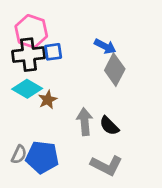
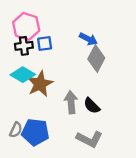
black cross: (29, 55) -> (24, 46), size x0.7
brown star: (48, 100) -> (40, 84), size x1.6

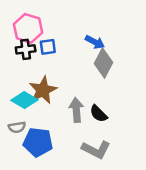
cyan diamond: (23, 75) -> (24, 100), moved
gray semicircle: (16, 130) -> (17, 127), moved, turned 56

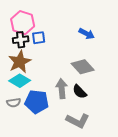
blue arrow: (95, 42) -> (87, 34), moved
gray diamond: (103, 63) -> (83, 67), moved, turned -70
brown star: (43, 90) -> (20, 62), moved
blue pentagon: (38, 142) -> (37, 102), moved

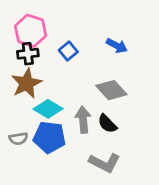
blue square: (39, 38) -> (68, 51), moved, turned -32
cyan diamond: (20, 81) -> (48, 109), moved

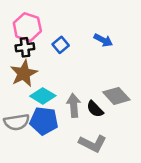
gray diamond: (111, 90) -> (116, 96), moved
gray semicircle: (18, 139) -> (17, 122), size x1.5

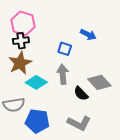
blue square: (61, 45) -> (65, 49), moved, turned -32
gray arrow: (74, 105) -> (63, 74), moved
blue pentagon: (44, 121) -> (37, 121), moved

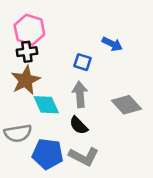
cyan diamond: (36, 82) -> (46, 105), turned 35
black semicircle: (81, 94) -> (79, 125), moved
gray L-shape: (79, 123) -> (84, 156), moved

